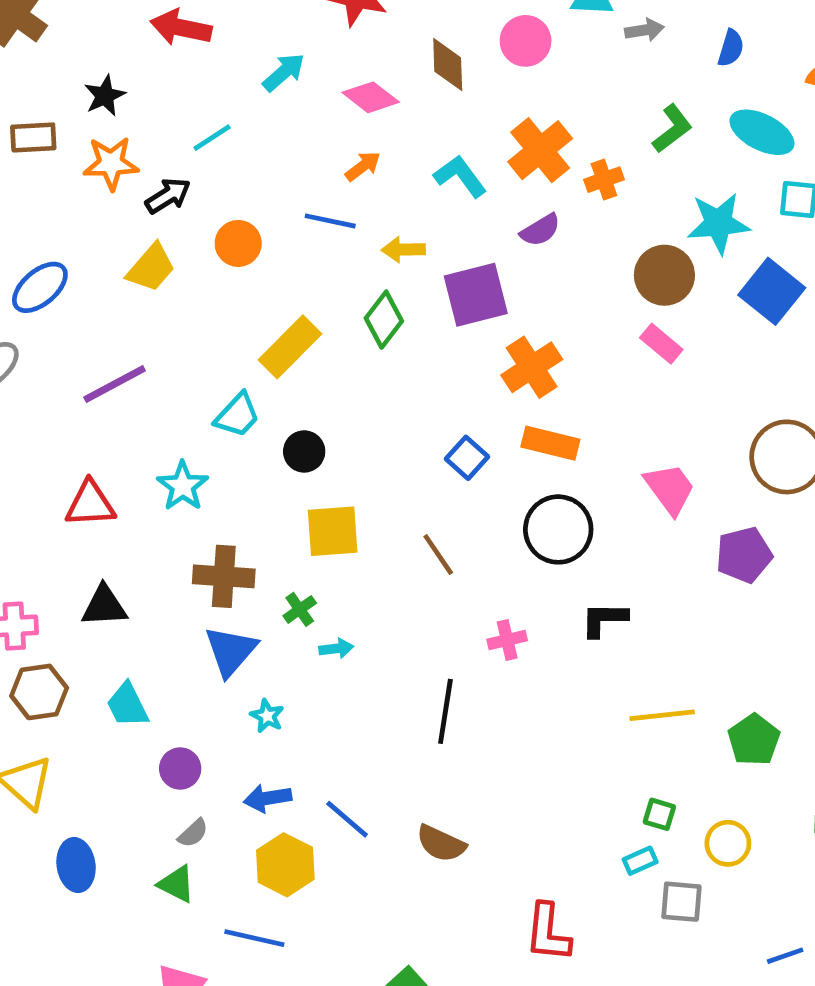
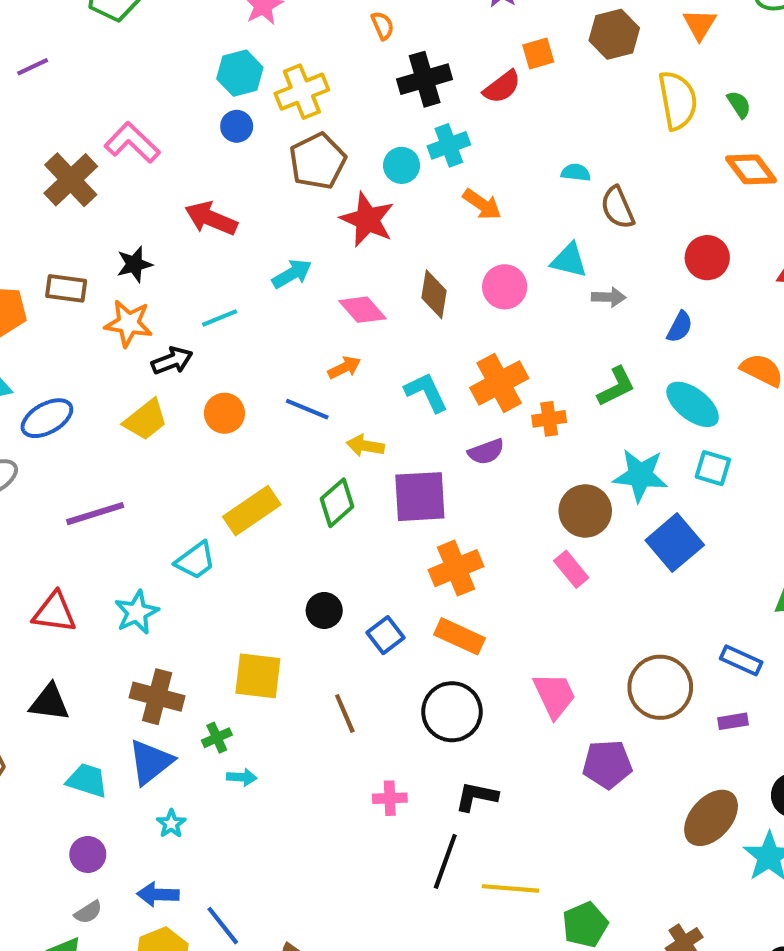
black circle: (304, 451) -> (324, 610), moved
cyan trapezoid: (127, 705) -> (87, 780), moved, turned 123
black line: (445, 711) -> (445, 861), moved

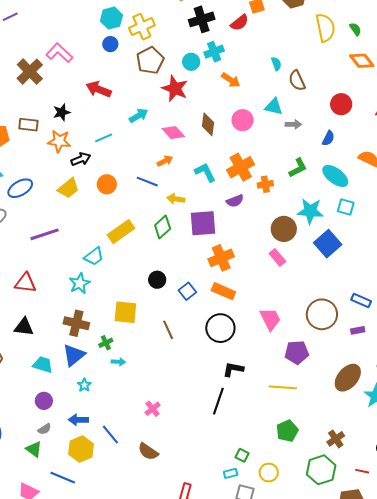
cyan semicircle: (576, 172) -> (276, 64), turned 64
cyan star: (137, 612) -> (80, 283), moved
pink cross: (390, 798) -> (153, 409), moved, turned -35
yellow line: (510, 888) -> (283, 387), moved

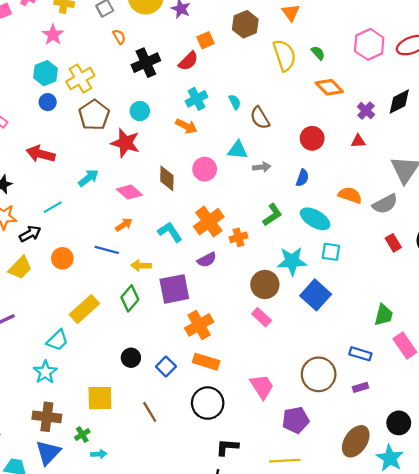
cyan cross: (214, 52) -> (196, 99), moved

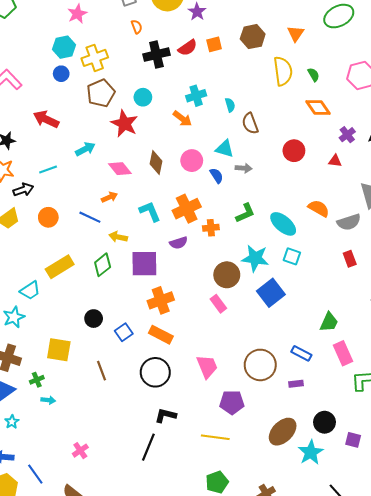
red semicircle: (188, 61) -> (188, 48), moved
blue semicircle: (302, 178) -> (217, 176), moved, turned -63

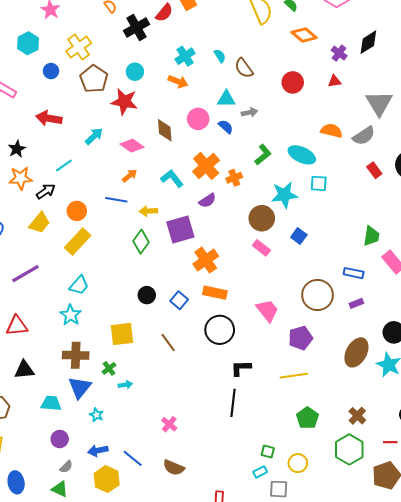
cyan hexagon: (64, 47) -> (28, 43), moved
yellow rectangle: (60, 267) -> (78, 241), moved
blue square: (271, 293) -> (299, 236), moved, size x0.6

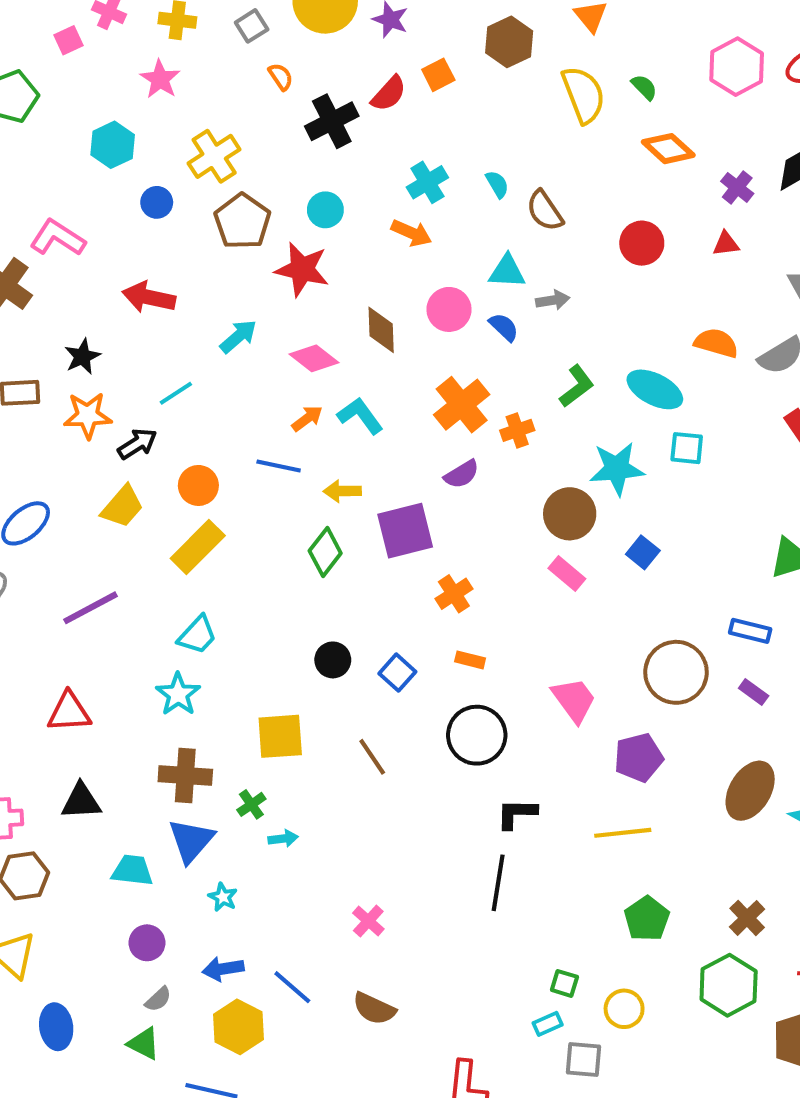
cyan L-shape: (172, 178) -> (360, 416), moved
orange cross: (206, 260) -> (454, 594), size x0.7
orange rectangle: (215, 293) -> (470, 660), size x0.6
purple rectangle: (356, 303) -> (754, 692), turned 56

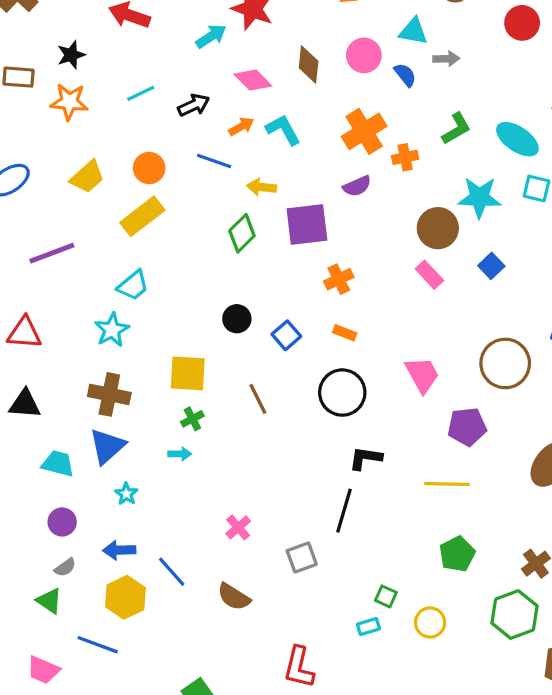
cyan arrow: (238, 336) -> (211, 36), moved
black arrow: (137, 444) -> (194, 105), moved
green cross: (251, 804) -> (192, 419), moved
gray square: (584, 1060) -> (302, 557), moved, turned -32

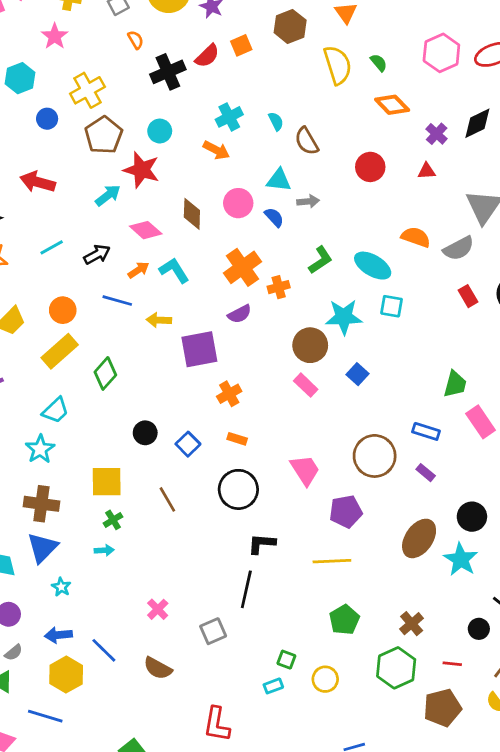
green diamond: (242, 233) -> (105, 373), moved

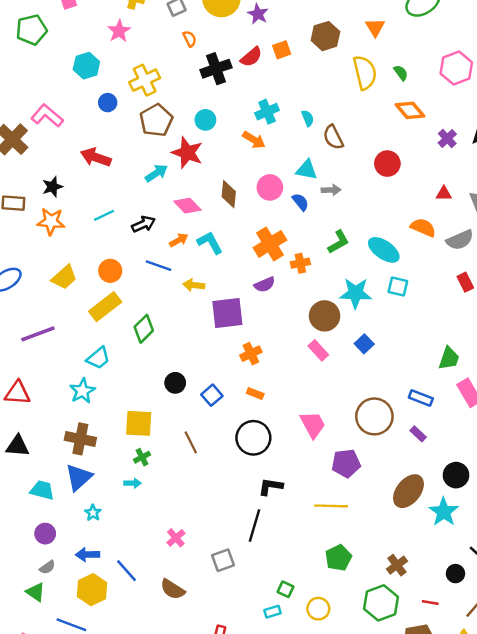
red triangle: (427, 171) -> (444, 194), moved

